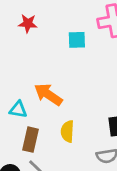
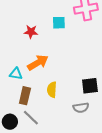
red star: (28, 23) -> (31, 32), moved
orange arrow: (48, 94) -> (38, 63), turned 115

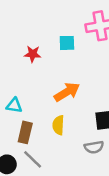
orange arrow: (38, 63) -> (67, 92), moved

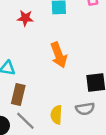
orange arrow: (67, 92) -> (59, 55), turned 100
yellow semicircle: (58, 125) -> (56, 115), moved

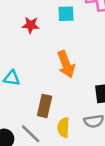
brown rectangle: (18, 94) -> (45, 106), moved

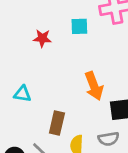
orange arrow: (66, 64) -> (94, 86), moved

